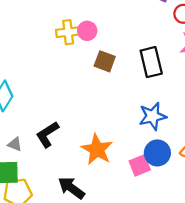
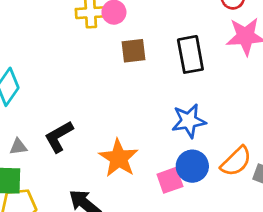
brown square: (105, 61) -> (134, 51), turned -30
gray triangle: (15, 144) -> (18, 147), turned -32

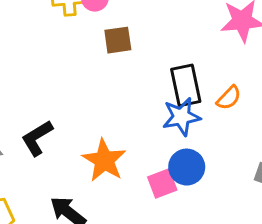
black rectangle: (190, 54) -> (186, 85), moved
orange semicircle: (236, 161) -> (229, 98), moved, size x0.7

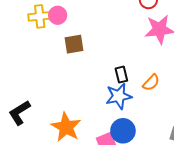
black rectangle: (186, 85) -> (121, 75), size x0.6

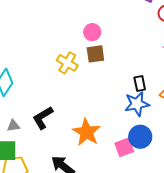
pink circle: (58, 15) -> (92, 32), moved
yellow cross: (40, 16) -> (67, 63), moved, turned 35

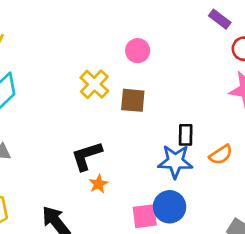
brown square: (95, 54) -> (133, 100), moved
black L-shape: (43, 118) -> (87, 156), moved
orange star: (86, 132) -> (98, 184), size x0.5

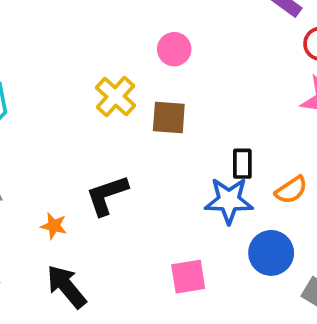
orange star: (98, 184) -> (54, 226), moved, turned -30
blue circle: (170, 207) -> (271, 253), moved

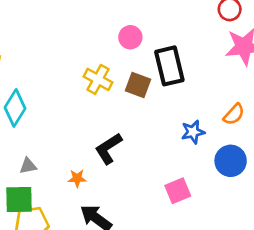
brown square: (169, 118) -> (138, 85), turned 30
black rectangle: (242, 164) -> (169, 66), moved, size x1.8
blue star: (229, 201) -> (193, 132), size x0.7

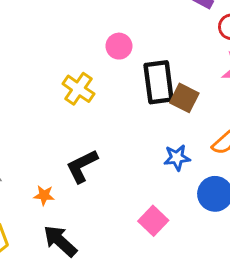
brown square: (138, 85) -> (184, 98), moved
pink square: (178, 191) -> (153, 221), turned -30

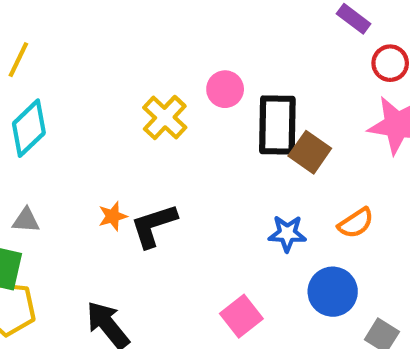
pink circle: (119, 46) -> (225, 89), moved
orange star: (44, 195) -> (113, 216), moved, turned -30

